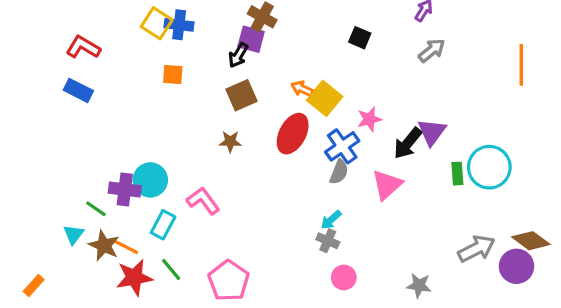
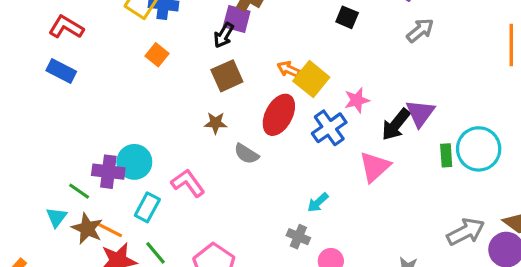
orange square: (173, 74) -> (157, 55), turned 35
gray semicircle: (339, 172) -> (246, 154), moved, turned 100
gray cross: (328, 241) -> (298, 237), moved

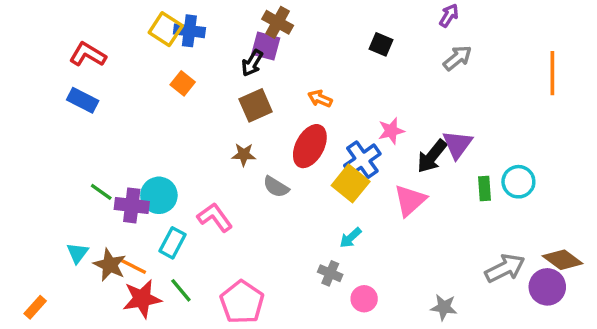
yellow square: (311, 79) -> (351, 183), moved
cyan circle: (479, 149) -> (518, 182), size x0.7
green line: (79, 191) -> (101, 192), moved

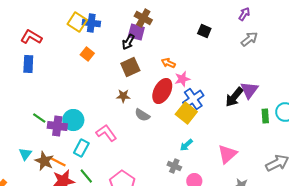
blue rectangle: (83, 100) -> (28, 64), turned 66
pink star: (391, 131) -> (182, 79), moved
pink triangle: (410, 200) -> (227, 154), moved

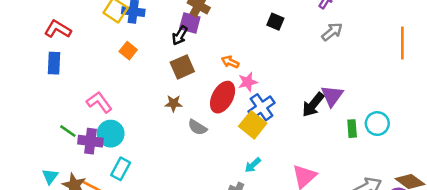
pink L-shape: (106, 133) -> (99, 102), moved

